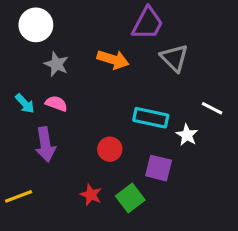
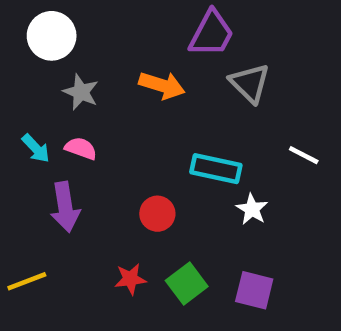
white star: (187, 135) -> (252, 209), moved
purple square: (159, 168) -> (254, 290), moved
red star: (91, 195) -> (130, 279), turned -30

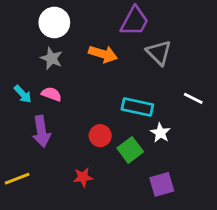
white circle: (52, 36) -> (54, 23), moved
green square: (187, 283) -> (130, 150), moved
purple square: (254, 290) -> (162, 184), turned -30

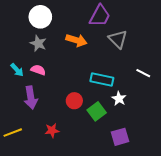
red star: (83, 177) -> (52, 130), moved

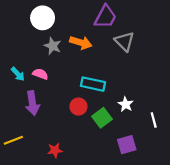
gray star: (38, 43) -> (53, 46), moved
white line: (143, 73) -> (154, 120), moved, turned 48
cyan rectangle: (102, 79) -> (93, 84), moved
red star: (52, 130) -> (55, 150), moved

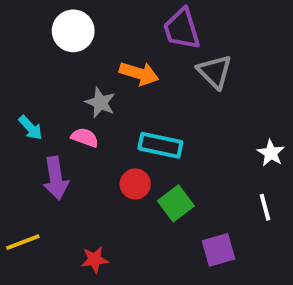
purple trapezoid: (105, 17) -> (182, 29), turned 135
gray star: (53, 46) -> (100, 103), moved
pink semicircle: (40, 74) -> (85, 137), moved
white star: (126, 104) -> (271, 153), moved

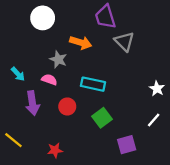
red circle: (135, 184) -> (67, 106), moved
white line: (265, 207) -> (154, 120), turned 56
yellow line: (23, 242) -> (13, 140), turned 60

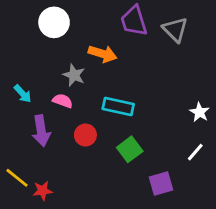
gray triangle: (124, 41) -> (175, 29), moved
red star: (55, 150) -> (43, 191), moved

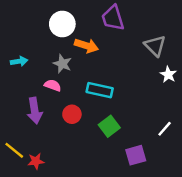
white circle: (54, 22) -> (62, 24), moved
gray triangle: (175, 29) -> (155, 46), moved
cyan arrow: (23, 94) -> (19, 61), moved, turned -56
white star: (200, 112) -> (168, 75), moved

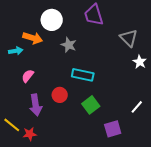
orange arrow: (86, 46) -> (33, 38), moved
gray star: (62, 64) -> (69, 45), moved
pink semicircle: (53, 85) -> (28, 76), moved, turned -72
purple arrow: (35, 111) -> (36, 105), moved

